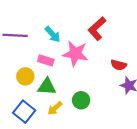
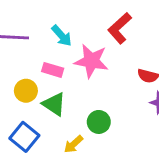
green triangle: (47, 87) -> (54, 104), turned 30
yellow arrow: (55, 108) -> (73, 144), moved

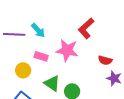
cyan arrow: (62, 36) -> (38, 30), moved
green triangle: (54, 104) -> (52, 83), moved

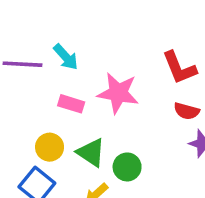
red L-shape: (86, 28) -> (179, 68), moved, turned -70
yellow circle: (23, 70) -> (50, 147), moved

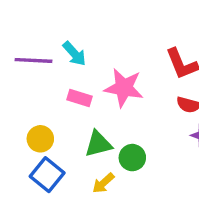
yellow circle: (50, 147) -> (40, 139), moved
green triangle: (91, 153) -> (98, 144), turned -48

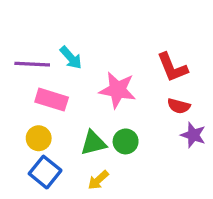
pink rectangle: (80, 98) -> (52, 100), moved, size x1.4
green circle: (132, 158) -> (126, 141), moved

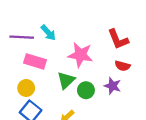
purple star: (193, 135) -> (113, 86), moved
green triangle: (93, 143) -> (66, 80), moved, turned -30

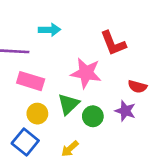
cyan arrow: (48, 33) -> (50, 30), moved, turned -49
red L-shape: (118, 39) -> (113, 43), moved
yellow circle: (26, 88) -> (37, 114), moved

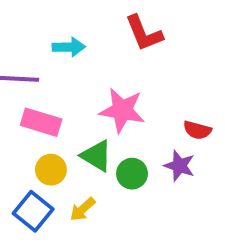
red L-shape: (113, 43) -> (144, 33), moved
green triangle: (68, 104) -> (96, 156), turned -45
yellow arrow: (70, 149) -> (83, 209), moved

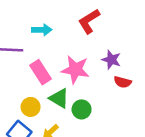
red L-shape: (144, 33) -> (89, 21), turned 80
pink rectangle: (41, 122) -> (40, 72), moved, turned 40
purple star: (179, 166) -> (111, 60), moved

